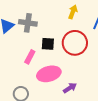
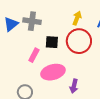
yellow arrow: (73, 12) -> (77, 18), moved
purple arrow: (70, 88) -> (74, 86), turned 136

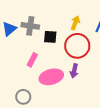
black square: (52, 42) -> (50, 37), moved
purple arrow: (74, 86) -> (74, 71), moved

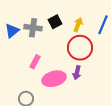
black square: (50, 37) -> (55, 22), moved, turned -32

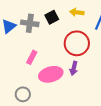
yellow arrow: (78, 25) -> (77, 12), moved, turned -104

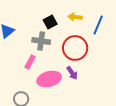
gray cross: (30, 23) -> (41, 41), moved
purple arrow: (74, 68) -> (72, 73), turned -48

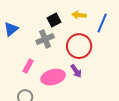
gray cross: (41, 41) -> (45, 39), turned -30
pink rectangle: (30, 62) -> (28, 66), moved

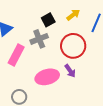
yellow arrow: (79, 15) -> (73, 15), turned 136
pink rectangle: (28, 66) -> (16, 55), moved, size x1.5

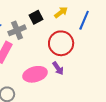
gray cross: (39, 39) -> (17, 30), moved

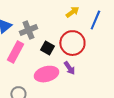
black square: (36, 17) -> (47, 48), moved, turned -32

